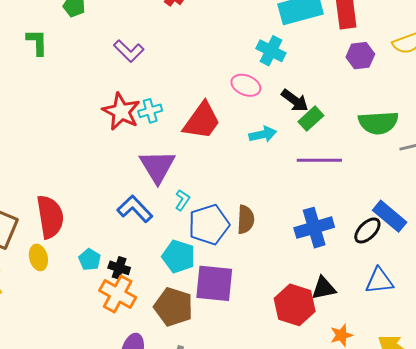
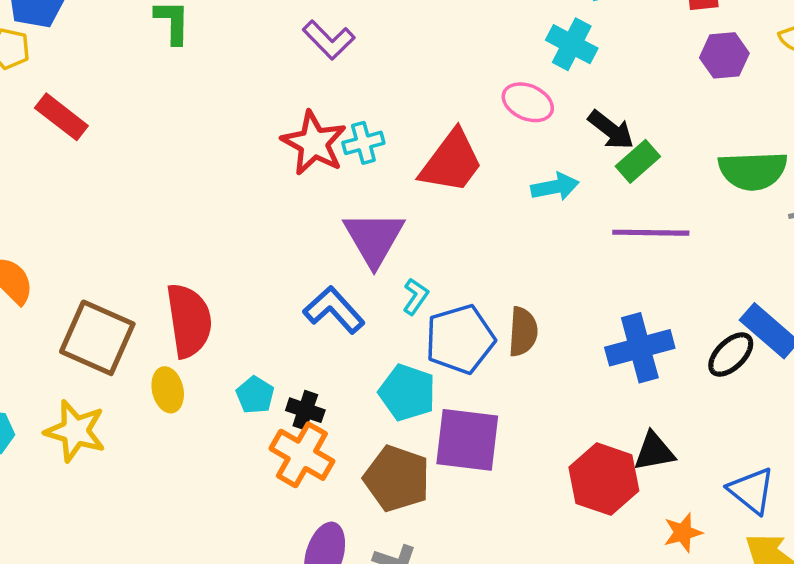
blue triangle: (379, 281) -> (751, 491), moved, turned 44

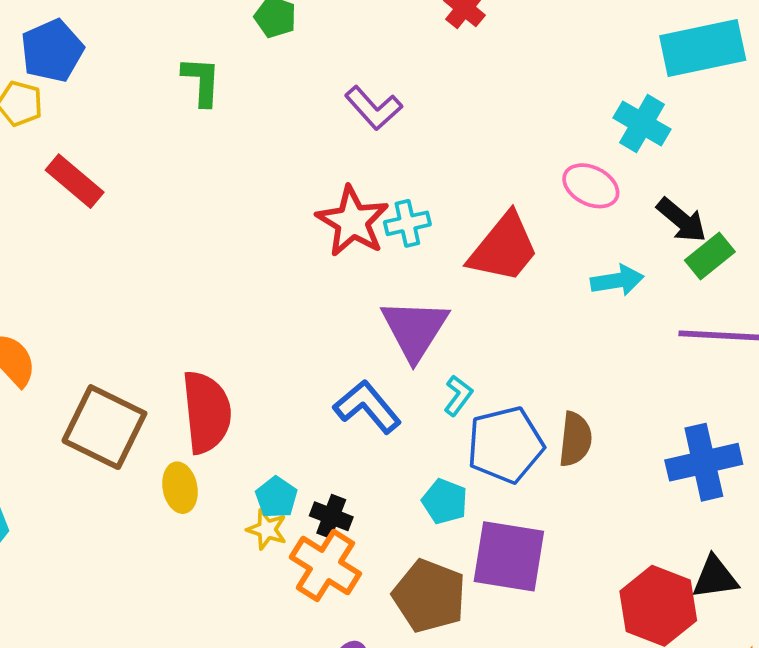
cyan pentagon: (407, 393) -> (445, 501), size x0.7
yellow star: (75, 431) -> (267, 529), moved, size x0.6

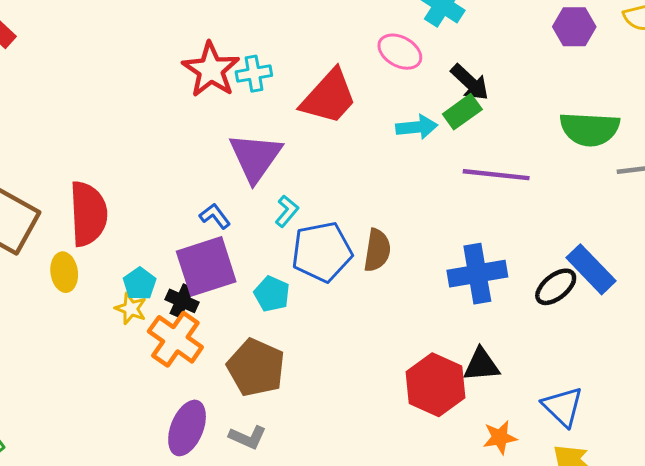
green rectangle: (710, 256) -> (462, 112), moved
blue L-shape: (367, 407) -> (215, 216), size x0.6
purple square: (509, 556) -> (206, 266), moved, turned -30

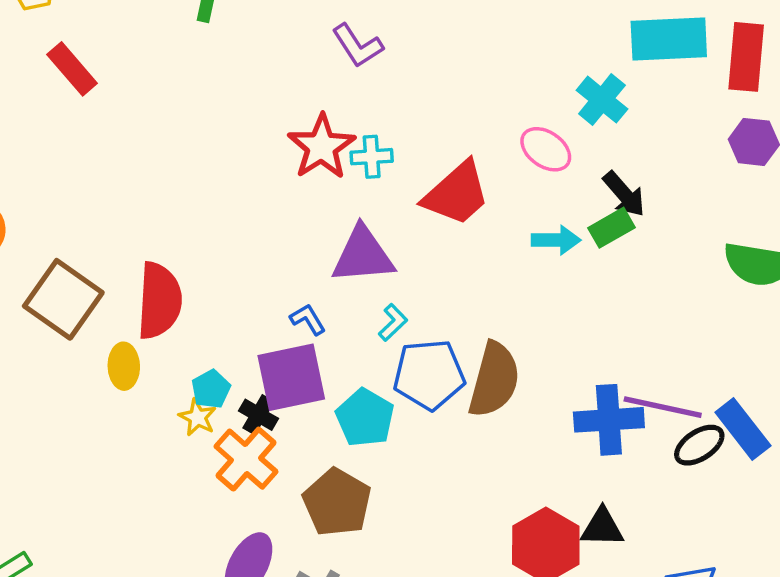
purple triangle: (255, 157) -> (363, 255), turned 44
purple line: (496, 175) -> (663, 407), moved
brown semicircle: (377, 250) -> (494, 380), size x1.5
cyan pentagon: (272, 294) -> (365, 418), size x1.4

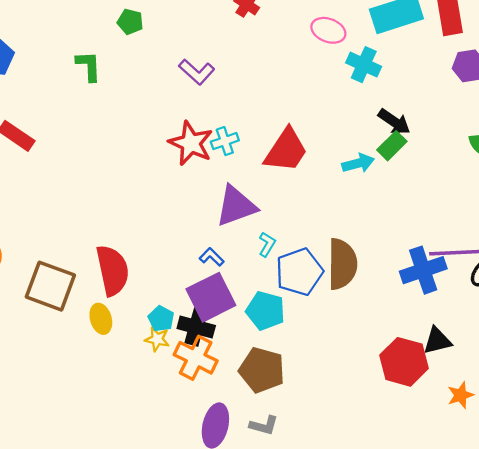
pink ellipse: (546, 149) -> (328, 30), moved
black cross: (259, 415) -> (196, 327), size x1.4

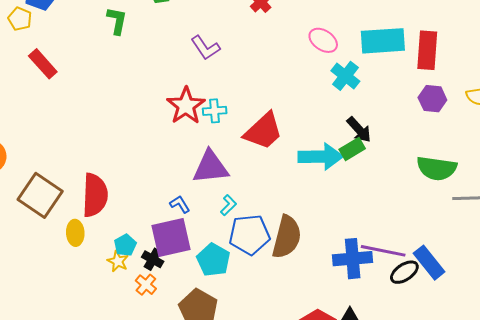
cyan arrow: (358, 163) -> (321, 157), size x1.6
black cross: (196, 327) -> (153, 259), size x0.7
orange cross: (196, 358) -> (146, 285), size x0.6

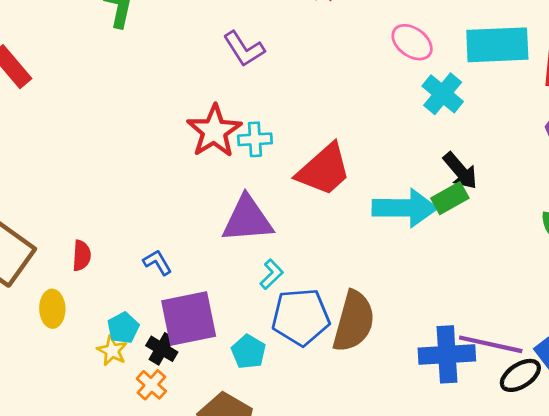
red semicircle: (95, 195) -> (82, 256), size x0.5
blue L-shape: (180, 204) -> (157, 262), moved
cyan pentagon: (213, 260) -> (248, 352), size x0.7

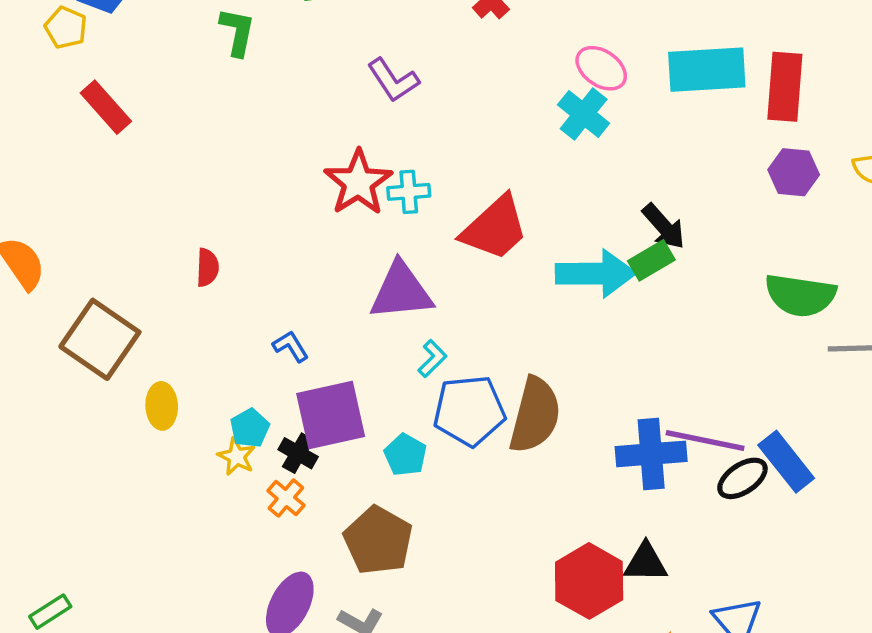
cyan cross: (443, 94) -> (584, 114), moved
red semicircle: (82, 256) -> (207, 268), moved

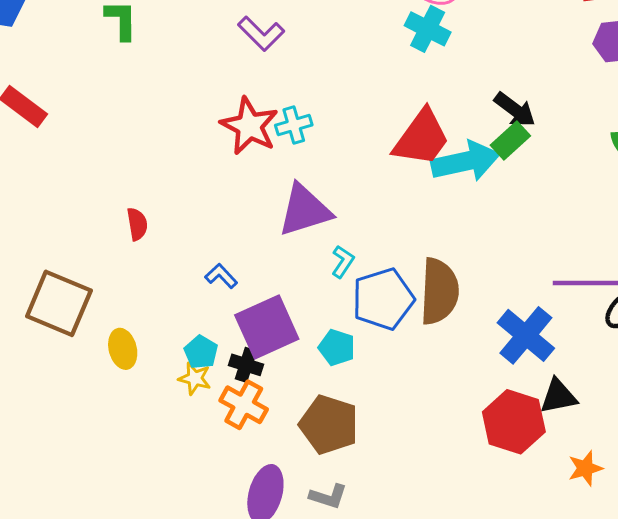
red trapezoid: (495, 228) -> (421, 138), moved
blue cross: (651, 454) -> (526, 335), moved, turned -34
orange cross: (286, 498) -> (244, 405), size x1.4

